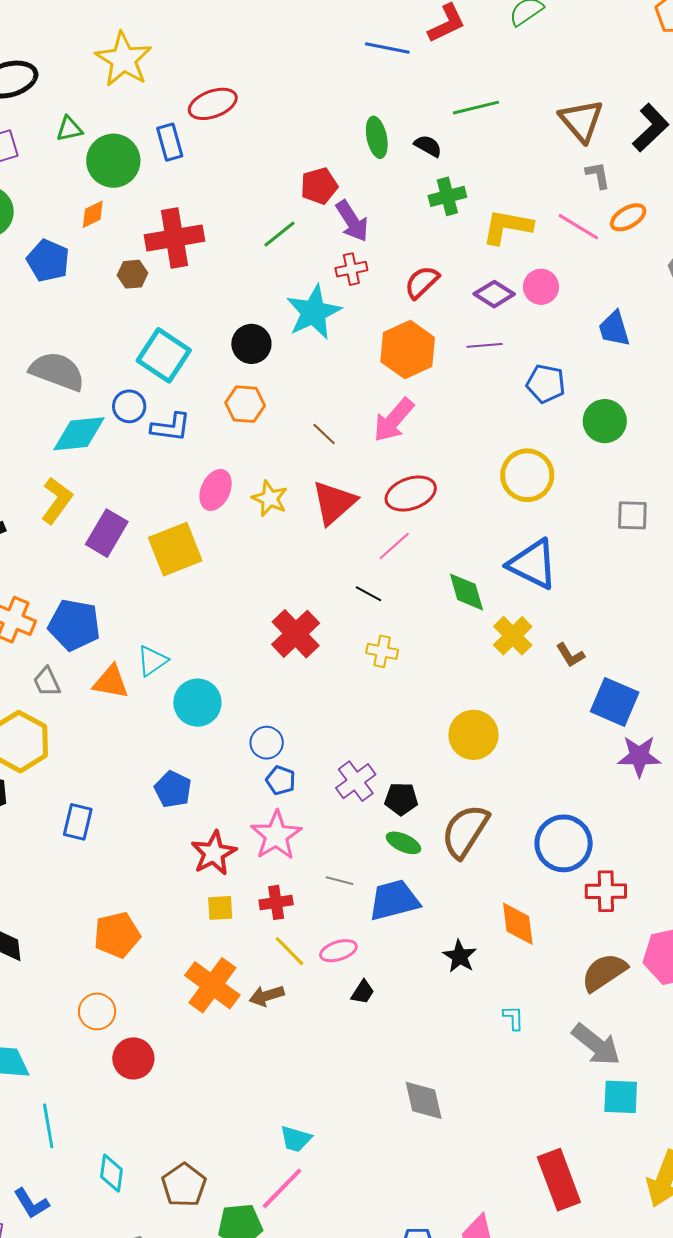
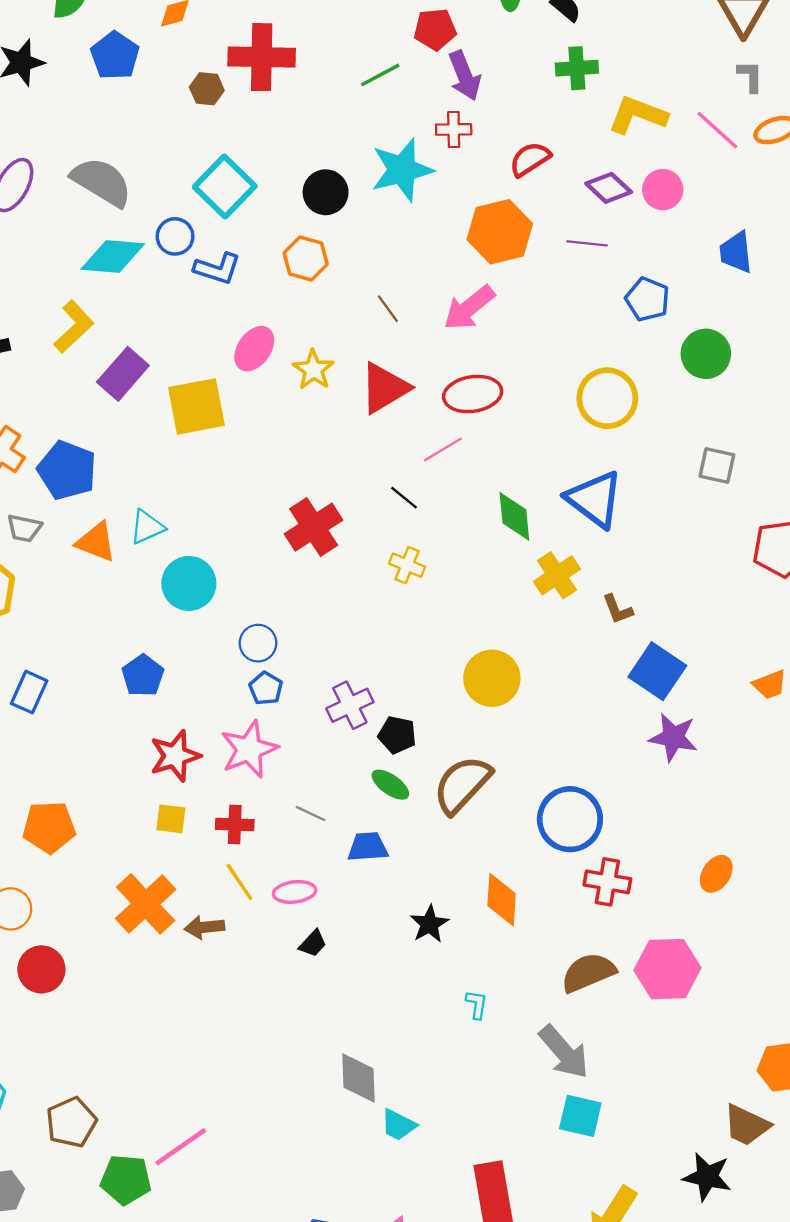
gray trapezoid: (47, 682) -> (24, 528), turned -64
blue trapezoid: (394, 900) -> (368, 847), size x0.7
cyan trapezoid: (296, 1139) -> (398, 1125), moved

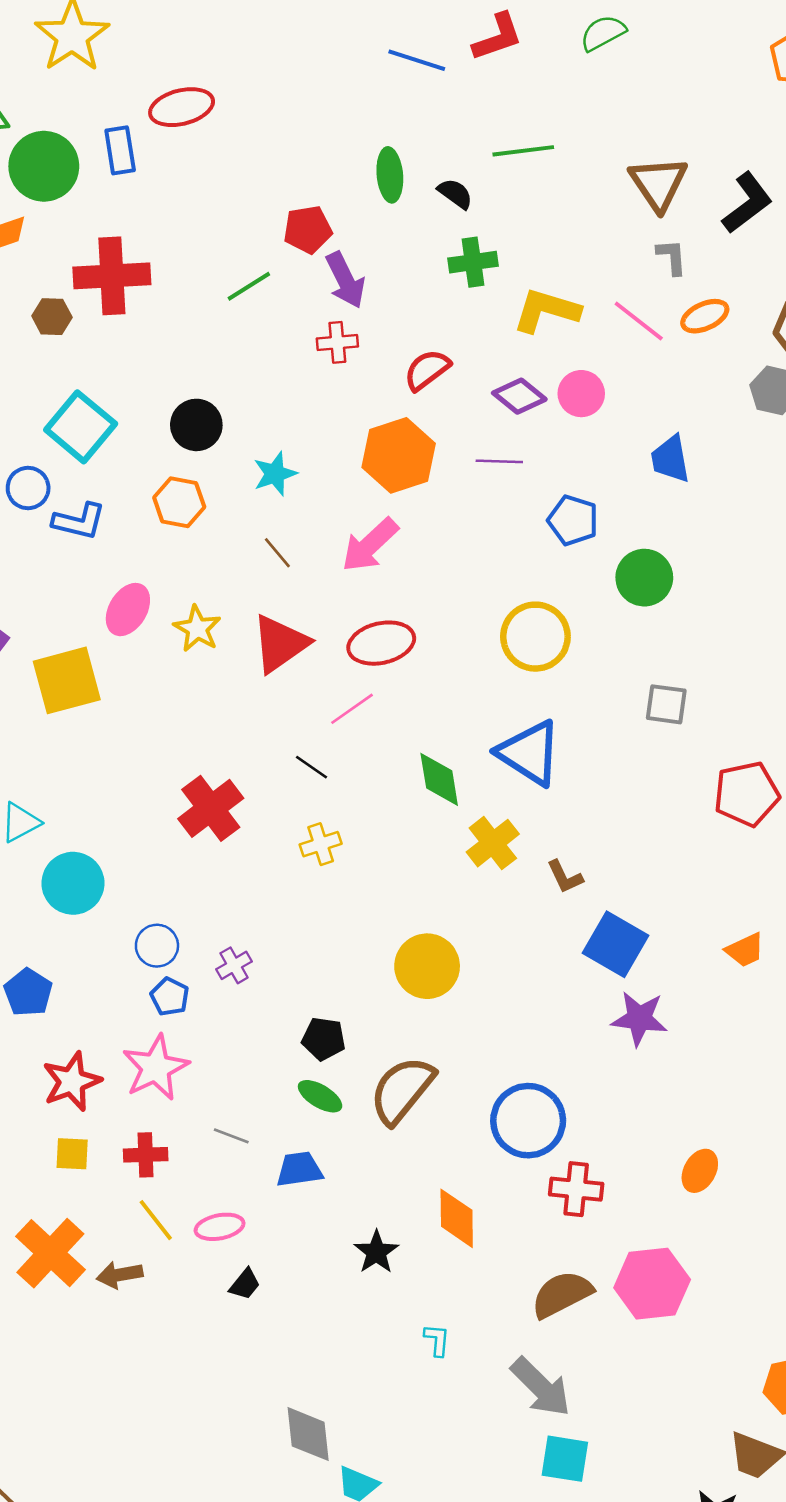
cyan star: (402, 170) -> (275, 474), moved, size x0.6
yellow cross: (407, 565) -> (321, 844), turned -36
purple cross: (350, 705) -> (234, 965), moved, size x0.7

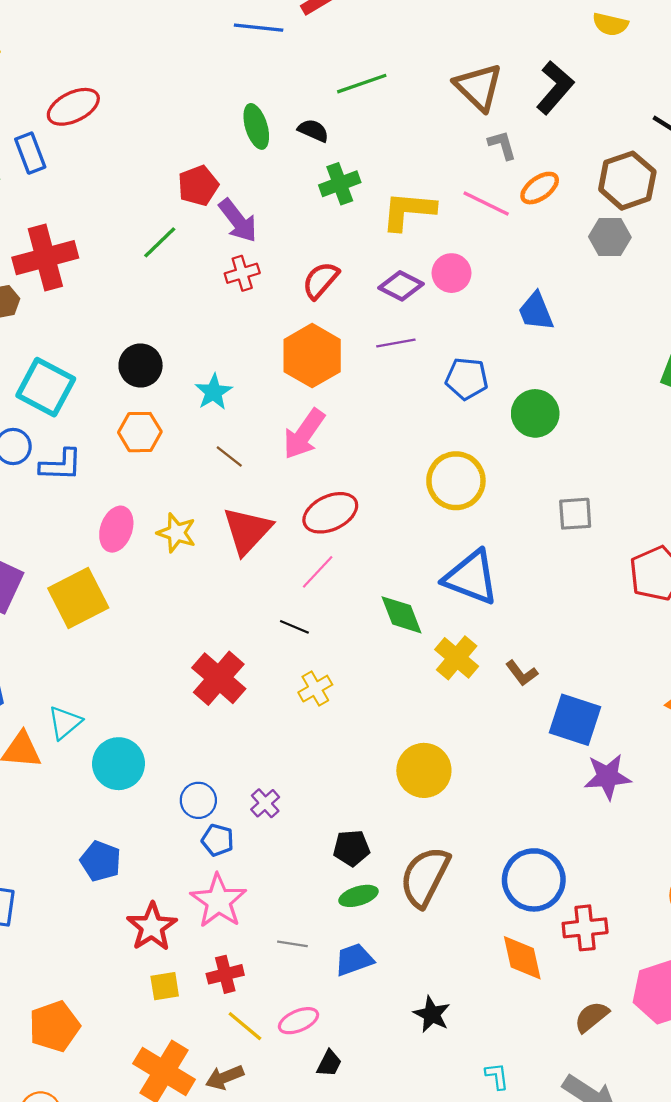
green ellipse: (320, 1096) -> (358, 896), turned -36
orange diamond: (457, 1218) -> (522, 958), moved
brown semicircle: (562, 1294) -> (592, 1017), size x0.7

